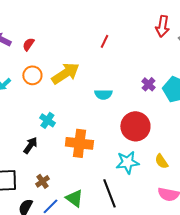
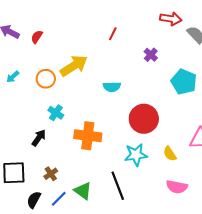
red arrow: (162, 26) -> (171, 19), turned -90
orange circle: (32, 75) -> (46, 79), moved
purple cross: (148, 84) -> (151, 55), moved

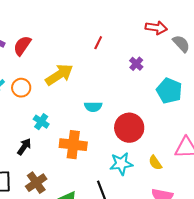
red semicircle: (37, 37) -> (22, 46), size x1.5
orange circle: (46, 79) -> (21, 88), moved
cyan semicircle: (112, 87) -> (93, 107), moved
brown cross: (51, 174) -> (36, 183), size x1.5

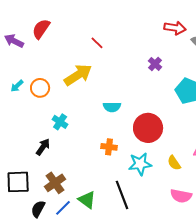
red line: (98, 43) -> (97, 43), moved, turned -72
red semicircle: (22, 46) -> (41, 29), moved
orange cross: (73, 145) -> (109, 147), moved, size x0.6

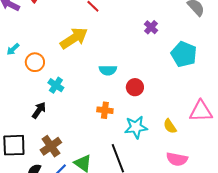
orange circle: (40, 88) -> (35, 62), moved
red circle: (148, 128) -> (135, 87), moved, size x0.6

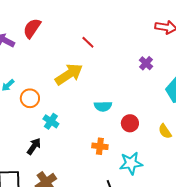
yellow semicircle: (170, 126) -> (165, 131), moved

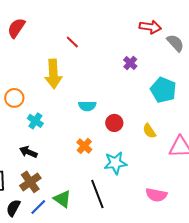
yellow arrow: (69, 74) -> (53, 74), turned 120
black arrow: (34, 146) -> (28, 152), moved, turned -102
orange cross: (100, 146) -> (84, 146), turned 35

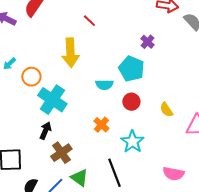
cyan pentagon: (163, 90) -> (131, 69), moved
cyan cross: (35, 121) -> (52, 100), size x1.8
black arrow: (28, 152) -> (45, 131), turned 90
cyan star: (115, 163) -> (132, 142), turned -30
brown cross: (30, 182) -> (61, 153), moved

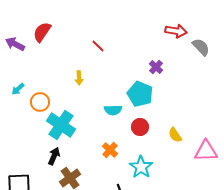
yellow arrow: (70, 53) -> (79, 78), size x0.5

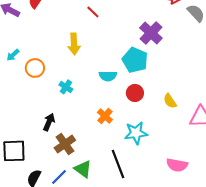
purple cross: (156, 67) -> (151, 33), size x1.6
yellow arrow: (79, 78) -> (74, 44), size x1.5
cyan cross: (61, 125) -> (66, 87), moved, size x0.5
cyan star: (141, 167) -> (136, 133), turned 30

